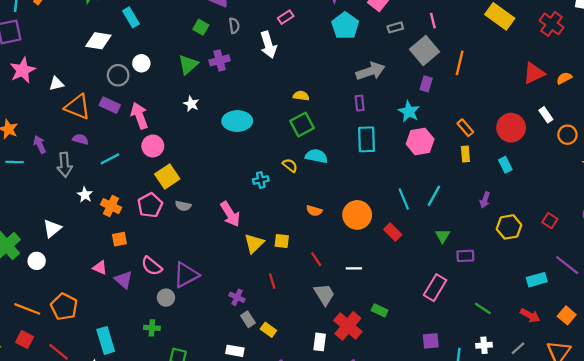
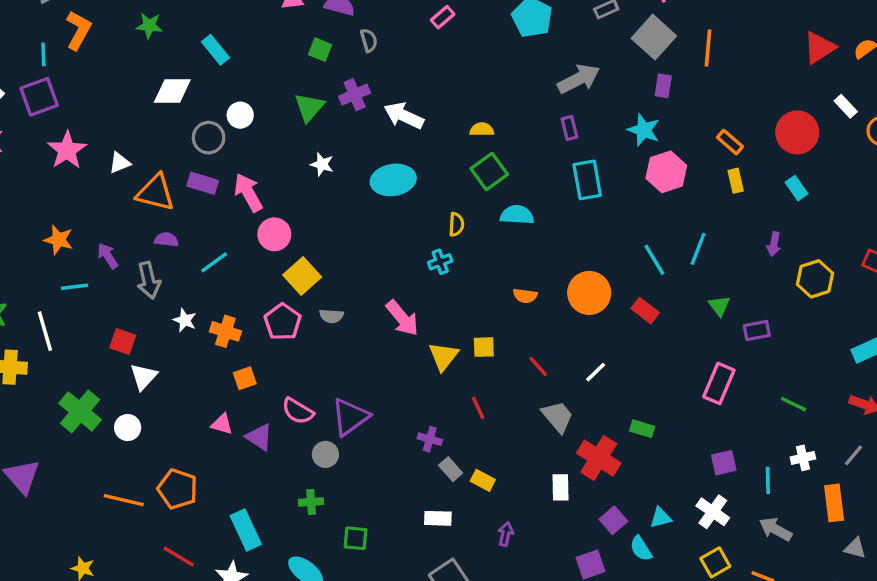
white arrow: (268, 45) -> (404, 116), moved, turned 140
yellow semicircle: (290, 165) -> (456, 224), moved, turned 63
white line: (354, 268) -> (596, 372), turned -35
red square: (25, 339) -> (123, 342), moved

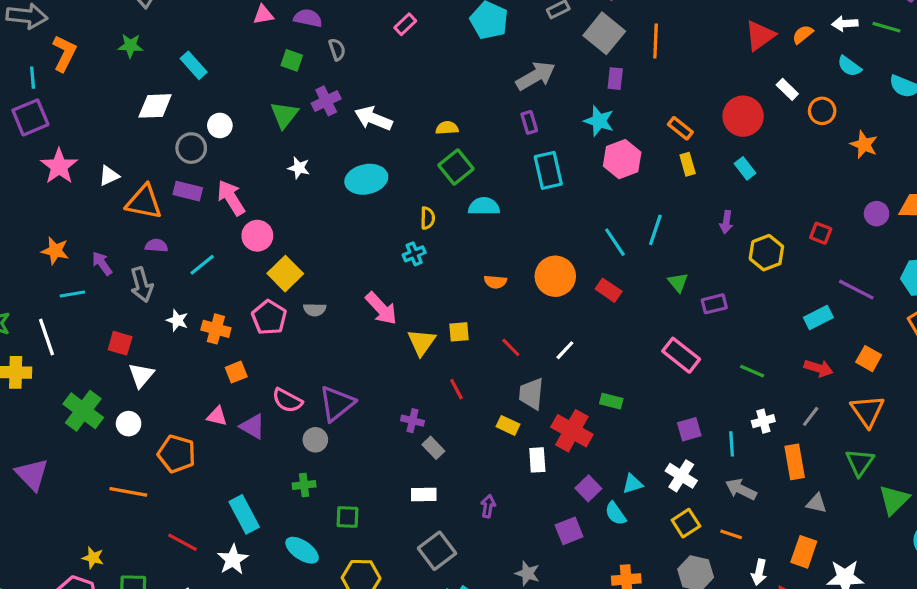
pink rectangle: (719, 383) -> (681, 355), turned -72
gray trapezoid: (558, 417) -> (531, 394), turned -132
yellow rectangle: (483, 480) -> (508, 425), moved
orange pentagon: (178, 489) -> (177, 454), moved

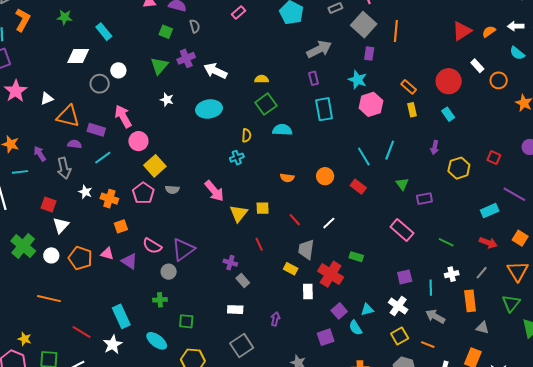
purple rectangle: (188, 191) -> (96, 130), moved
orange circle: (555, 276) -> (325, 176), size x0.7
orange pentagon: (177, 454) -> (80, 258), moved

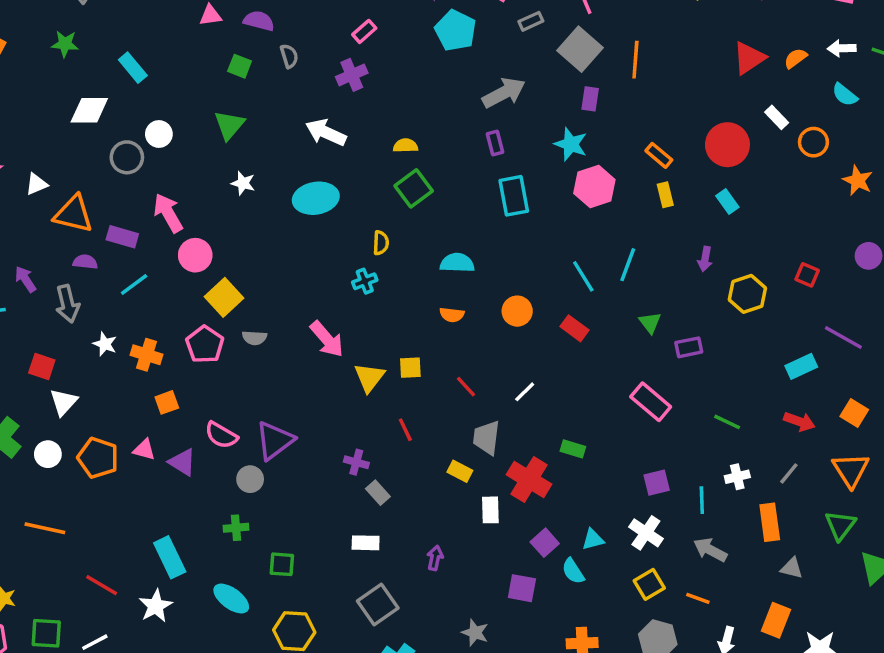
purple cross: (186, 58) -> (352, 75), moved
cyan semicircle: (282, 130) -> (457, 263), moved
purple square: (326, 337) -> (522, 588), turned 30

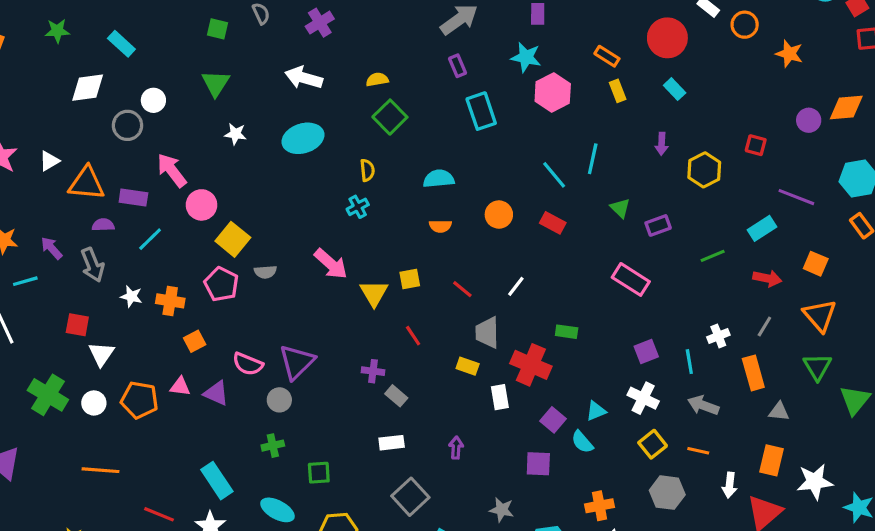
green line: (727, 422) -> (713, 256), moved, turned -40

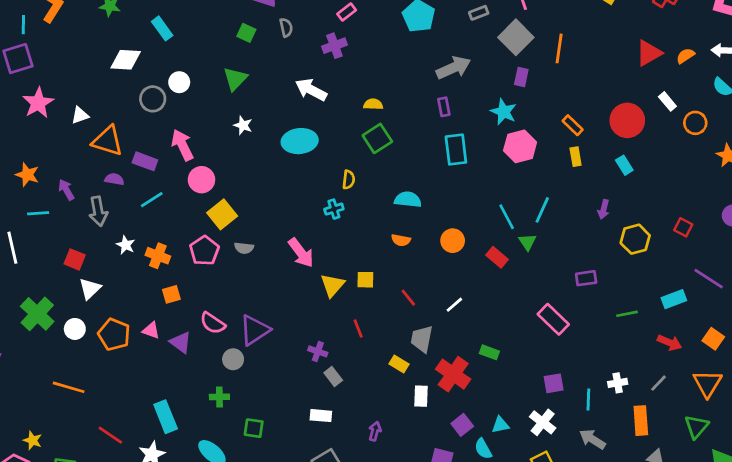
green triangle: (620, 208) -> (527, 242), moved

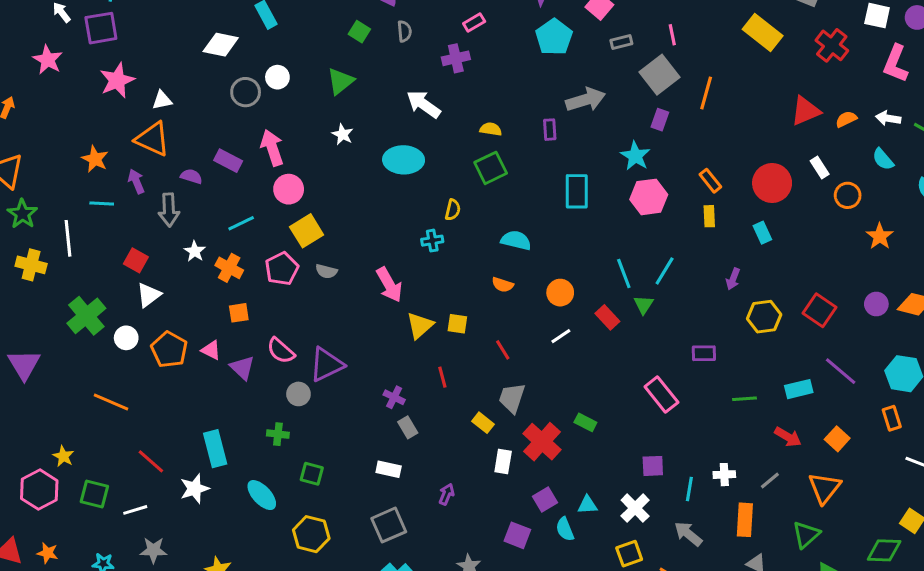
purple rectangle: (444, 107) -> (550, 130), moved
orange triangle: (108, 141) -> (153, 139), moved
cyan line: (152, 200) -> (241, 223), moved
red square: (683, 227) -> (819, 310), size x1.5
white line: (454, 305) -> (561, 336), moved

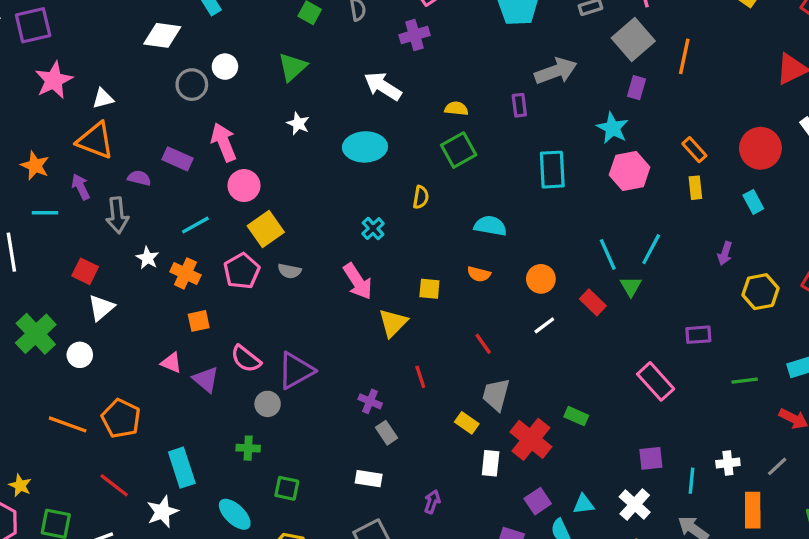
cyan cross: (432, 241) -> (373, 229), moved, turned -30
yellow square: (457, 324) -> (429, 289), moved
orange pentagon: (169, 350) -> (121, 418), moved

